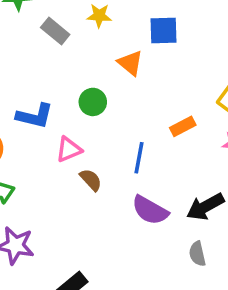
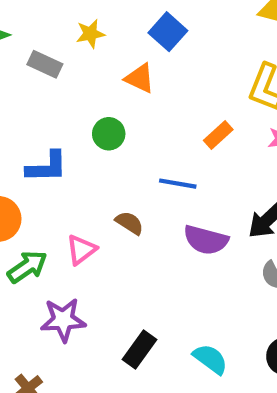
blue square: (163, 31) -> (168, 32), turned -32
pink triangle: (69, 149) -> (81, 250), moved
blue line: (139, 158) -> (178, 184), turned -76

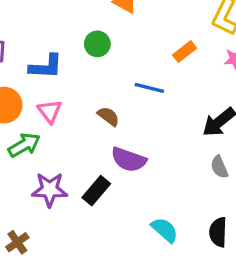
purple semicircle: (206, 240) -> (129, 160), moved
pink triangle: (81, 250) -> (50, 111), moved, turned -35
black rectangle: (139, 350) -> (96, 191), moved

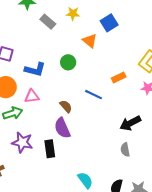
pink triangle: (50, 111) -> (32, 96), turned 49
purple semicircle: (129, 160) -> (62, 128), moved, turned 35
black rectangle: (96, 191) -> (50, 149), turned -60

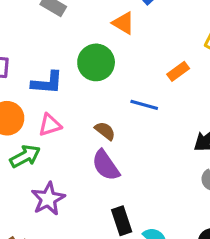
green circle: (68, 62) -> (96, 62), size x1.5
purple star: (22, 142) -> (48, 199), turned -30
black rectangle: (50, 149) -> (122, 221), moved

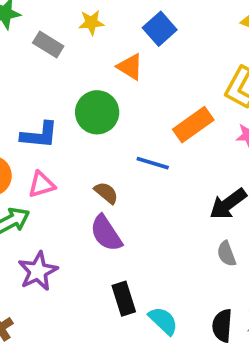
orange rectangle: (178, 71) -> (193, 125), size x1.5

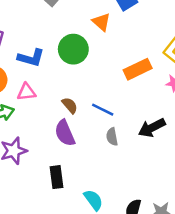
blue line: (153, 163) -> (103, 110), moved
gray semicircle: (226, 254) -> (112, 137), moved
black rectangle: (124, 299) -> (56, 177), moved

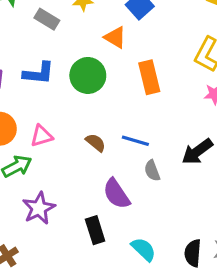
blue L-shape: (31, 58) -> (39, 73), moved
orange rectangle: (138, 69) -> (149, 77), moved, turned -68
purple semicircle: (65, 133) -> (116, 194), moved

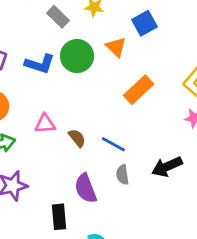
green circle: (88, 75) -> (77, 56), moved
orange rectangle: (149, 77) -> (139, 90), turned 48
pink triangle: (42, 136) -> (45, 124), moved

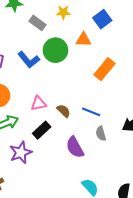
orange triangle: (116, 47) -> (83, 40), turned -35
blue L-shape: (40, 64) -> (29, 60), turned 40
black rectangle: (59, 217) -> (42, 130), moved, turned 60

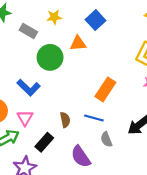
blue L-shape: (29, 60) -> (29, 88), moved
orange rectangle: (104, 69) -> (105, 89), moved
pink triangle: (39, 103) -> (25, 118), moved, turned -42
brown semicircle: (64, 111) -> (65, 120), turned 40

